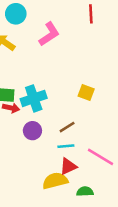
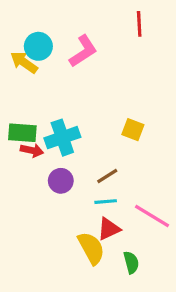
cyan circle: (16, 14) -> (38, 46), moved
yellow semicircle: (55, 181) -> (91, 248), turned 75
green semicircle: (85, 191) -> (131, 262), turned 77

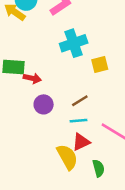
yellow square: (133, 130) -> (100, 64), turned -35
cyan cross: (62, 138) -> (74, 43), moved
red arrow: (32, 150) -> (32, 78), moved

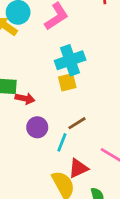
yellow square: (100, 64) -> (67, 82), moved
cyan line: (79, 121) -> (62, 142), moved, turned -63

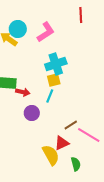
brown line: (77, 123) -> (71, 125), moved
cyan line: (62, 142) -> (50, 96), moved

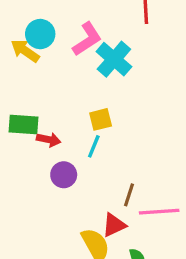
cyan cross: (56, 64) -> (114, 59), moved, turned -30
brown line: (71, 125) -> (129, 195), turned -40
pink line: (89, 135) -> (159, 212), turned -35

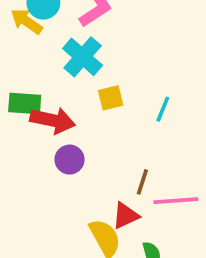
cyan cross: (114, 59) -> (83, 57), moved
red arrow: (49, 140) -> (53, 120), size x1.6
cyan line: (94, 146) -> (163, 109), moved

